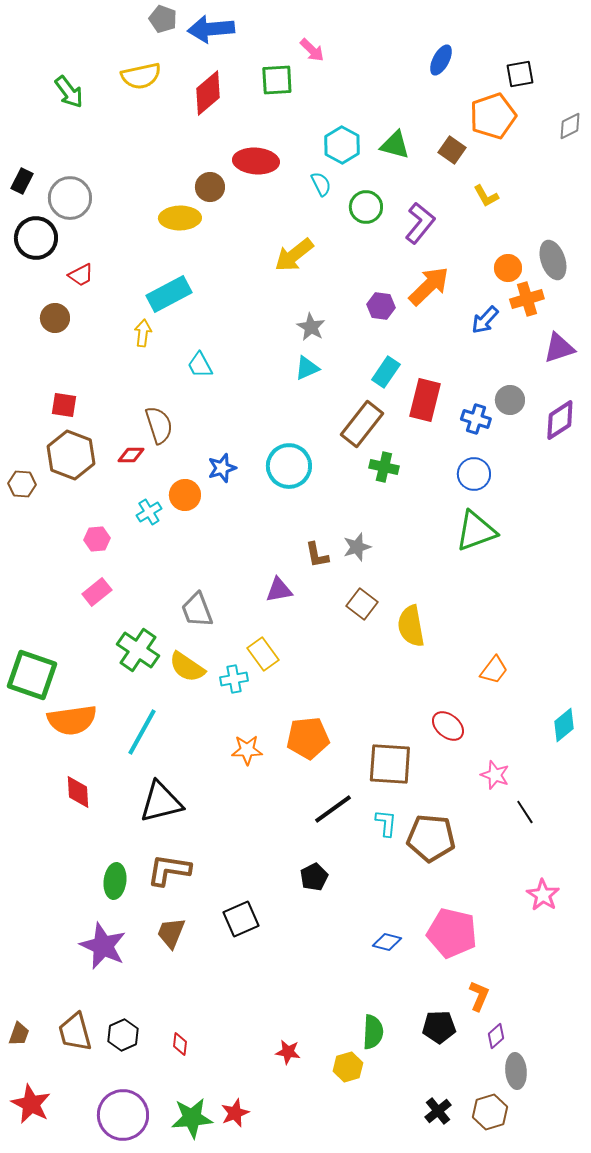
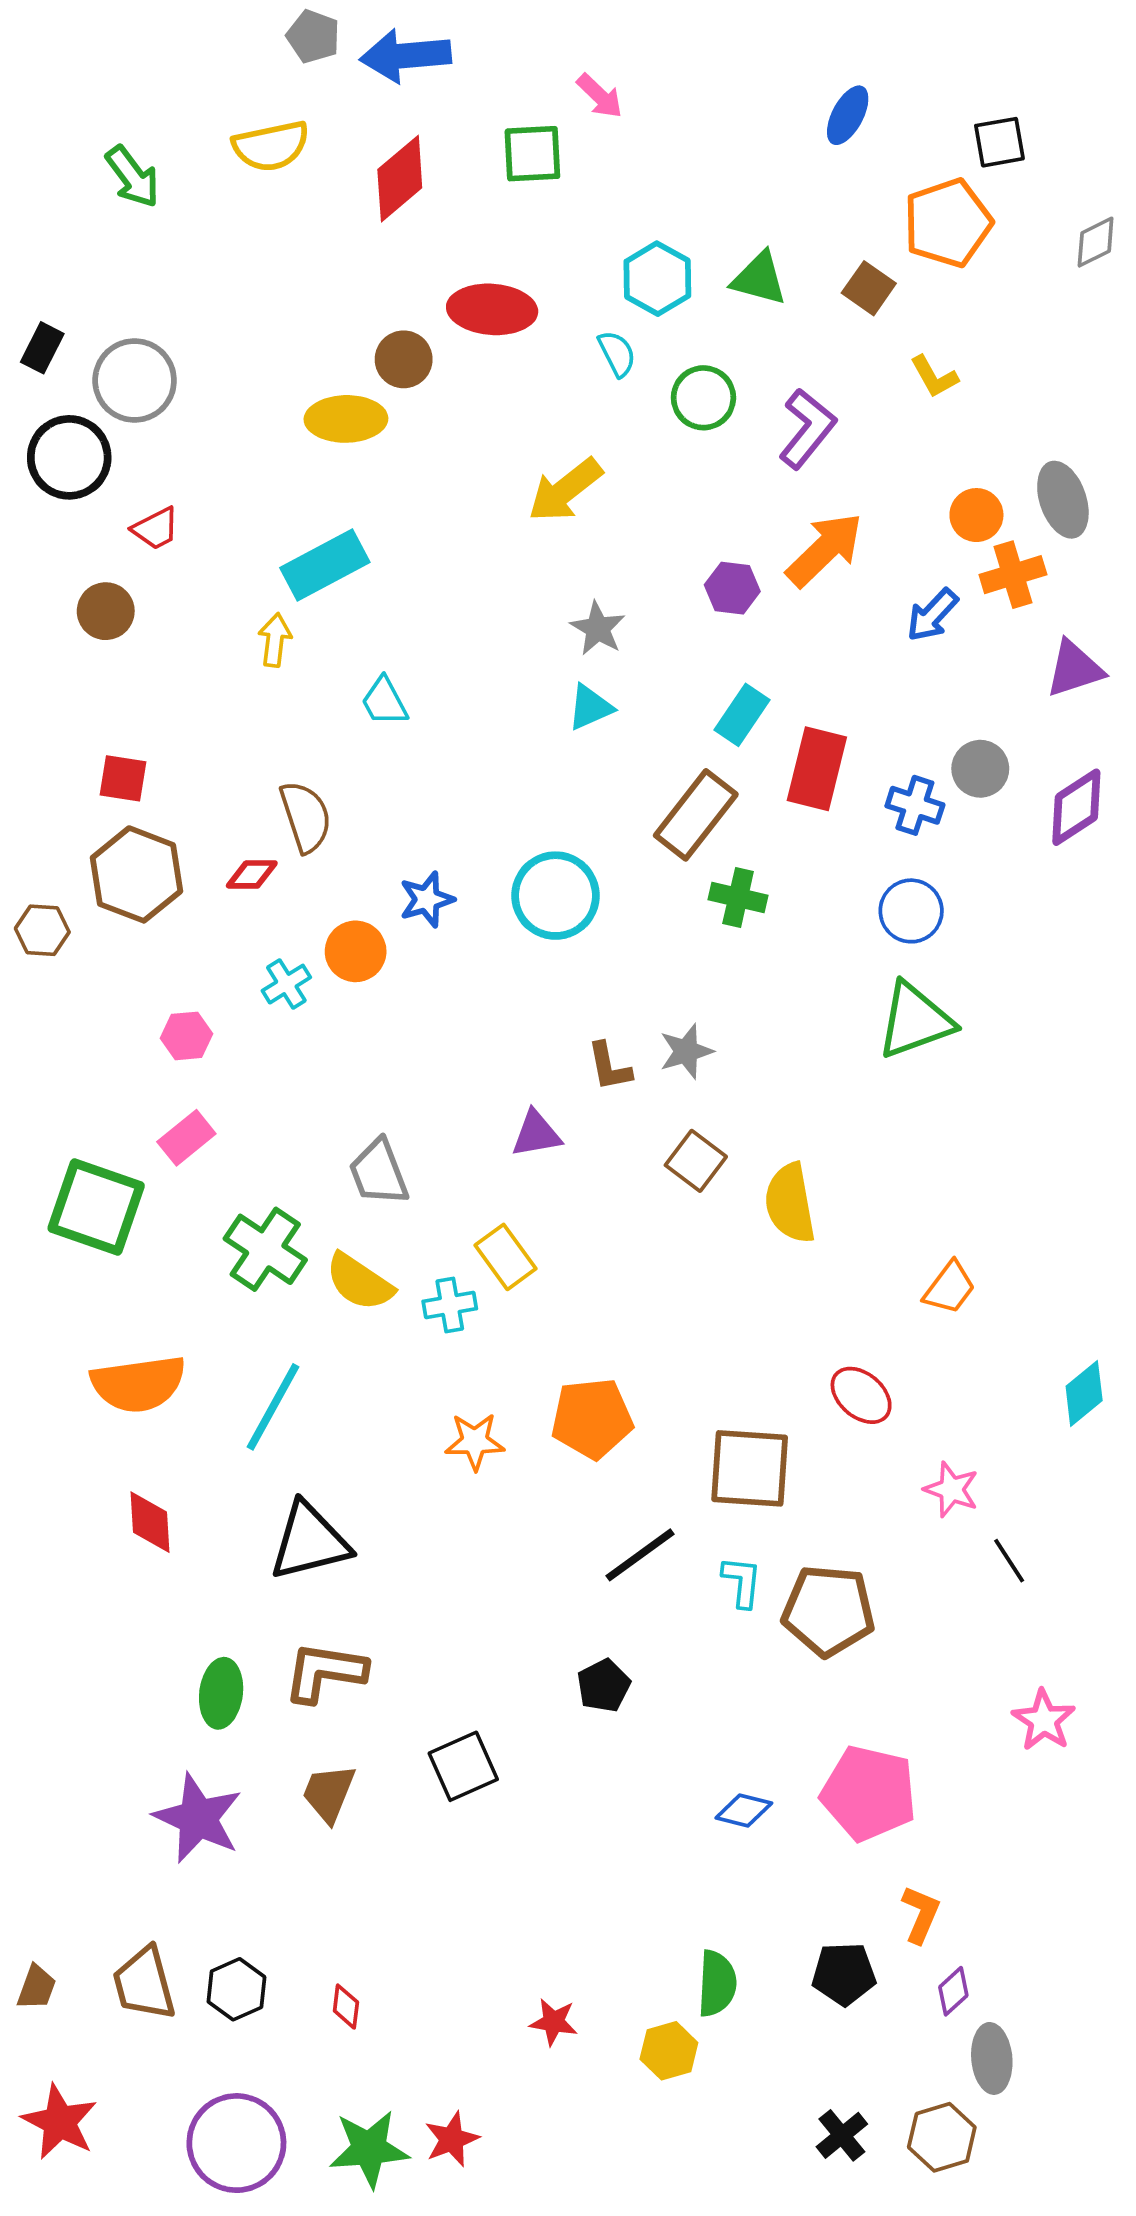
green square: (32, 675) -> (96, 1207), moved

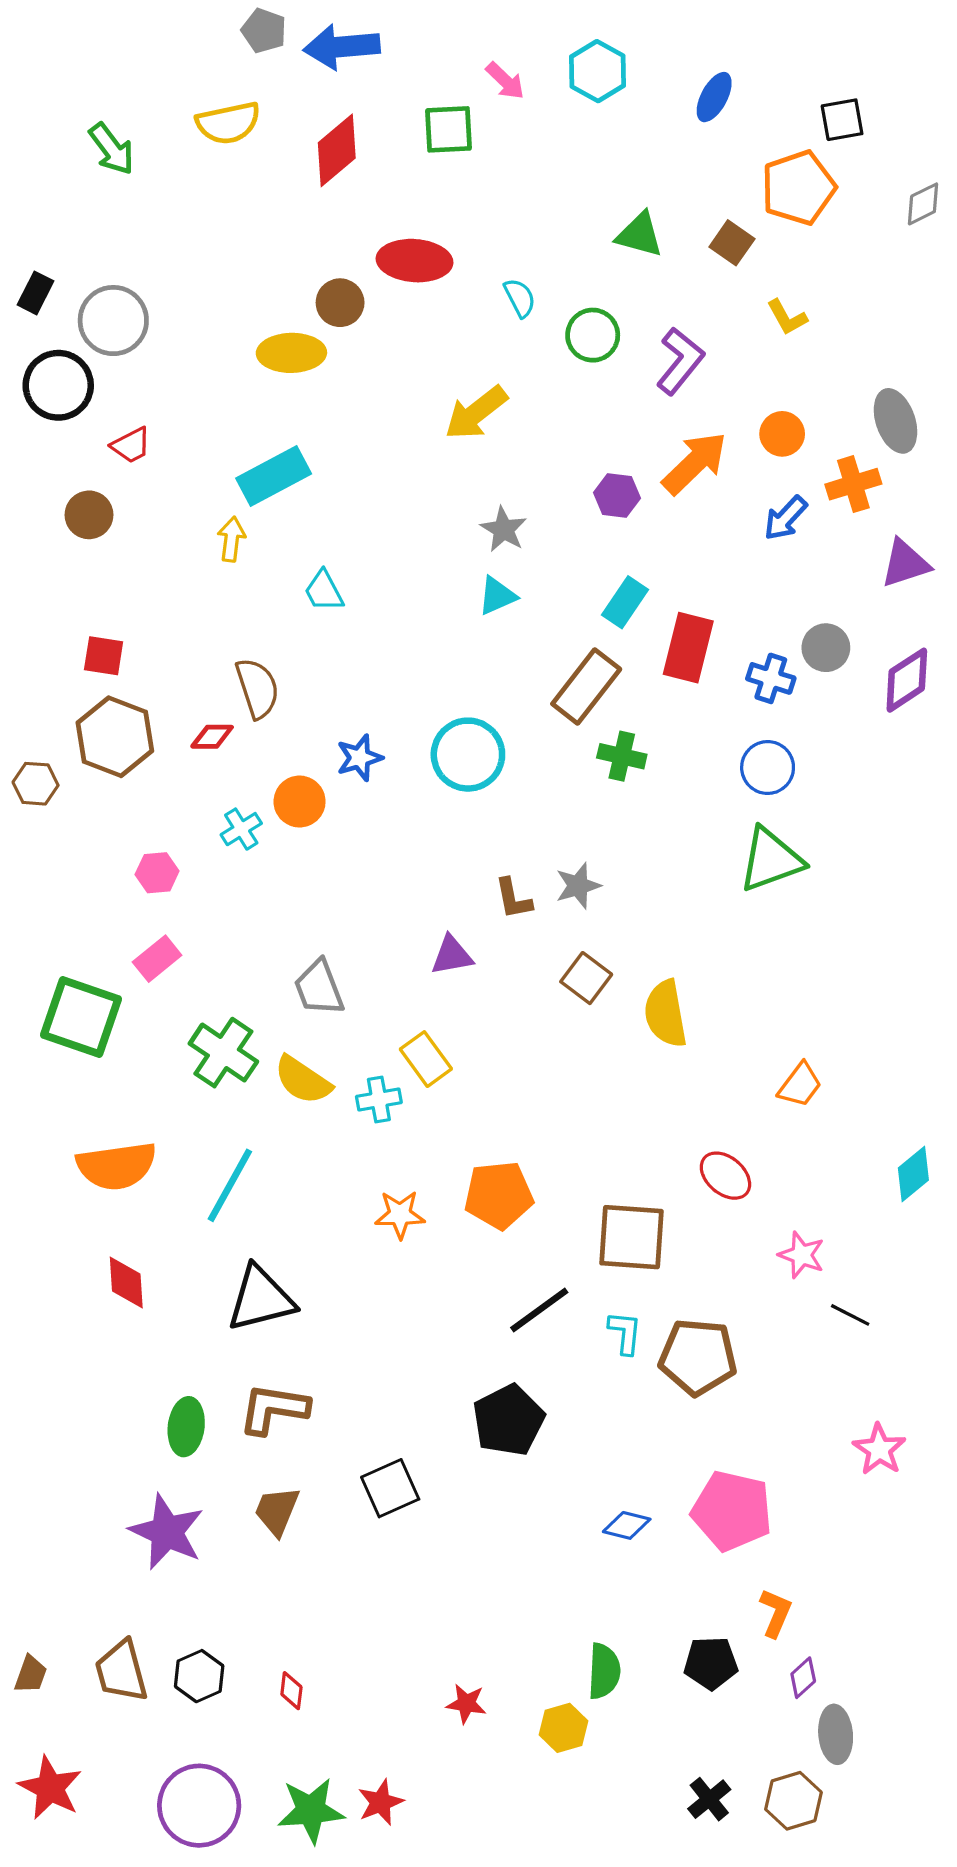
cyan hexagon: (657, 279) -> (598, 71), moved
orange circle: (976, 515) -> (782, 434), moved
black line: (1009, 1561) -> (850, 1315), turned -30
black pentagon: (604, 1686) -> (508, 1420), size x1.6

